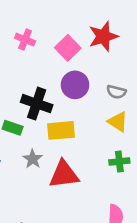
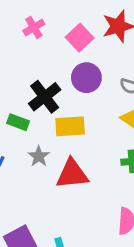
pink cross: (25, 40) -> (34, 27), turned 36
black cross: (37, 104) -> (45, 97), turned 32

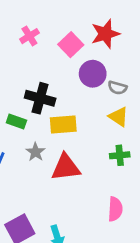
purple circle: (86, 78) -> (93, 74), moved
black cross: (45, 97) -> (40, 98), turned -36

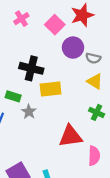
green rectangle: (16, 121) -> (13, 96), moved
green cross: (120, 155) -> (97, 112), turned 32
red triangle: (66, 167) -> (70, 136), moved

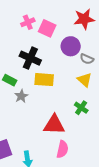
pink cross: (21, 19) -> (28, 22), moved
pink square: (55, 25) -> (47, 28), moved, turned -30
pink semicircle: (94, 156) -> (62, 149), moved

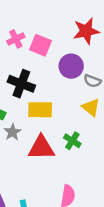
green cross: (81, 108) -> (72, 141), moved
red triangle: (54, 125) -> (41, 148), moved

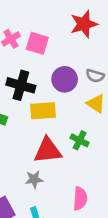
purple circle: (71, 66) -> (65, 79), moved
gray star: (13, 132) -> (34, 179), moved, turned 30

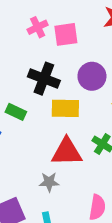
pink square: (37, 43) -> (66, 34), turned -30

